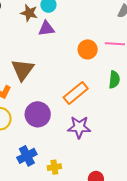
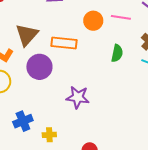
orange rectangle: (76, 93) -> (64, 43), moved, turned 40
purple circle: (38, 114) -> (39, 67), moved

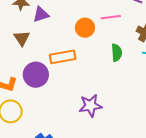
brown triangle: (27, 35) -> (22, 38), moved, size x0.7
purple circle: (39, 67) -> (36, 75), moved

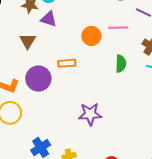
purple triangle: (41, 14) -> (49, 19), turned 30
orange rectangle: (63, 57) -> (67, 63), size x0.7

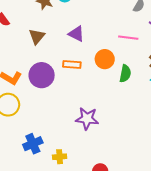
purple triangle: (49, 19) -> (76, 34), moved
orange circle: (91, 36) -> (105, 59), moved

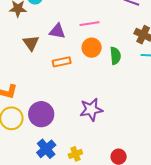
brown triangle: (37, 36) -> (31, 43), moved
pink line: (128, 38) -> (89, 24), moved
purple circle: (42, 75) -> (41, 114), moved

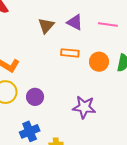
orange circle: (92, 48) -> (99, 62), moved
purple circle: (41, 114) -> (35, 97), size x0.7

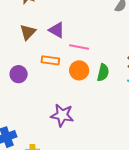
pink line: (108, 25) -> (79, 47), moved
purple circle: (35, 97) -> (19, 74), moved

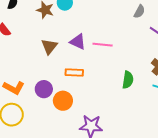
pink line: (79, 47) -> (103, 45), moved
orange circle: (79, 70) -> (63, 101), moved

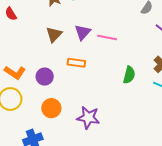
purple triangle: (78, 42) -> (83, 32), turned 42
orange circle: (63, 101) -> (51, 108), moved

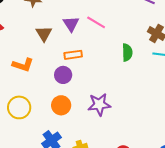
pink line: (107, 38) -> (96, 22), turned 36
orange L-shape: (15, 72) -> (23, 65), moved
purple circle: (45, 77) -> (63, 75), moved

